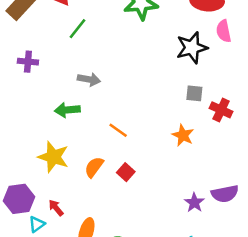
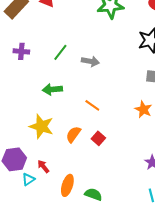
green line: (77, 29) -> (60, 52), moved
gray arrow: (89, 79) -> (90, 61), moved

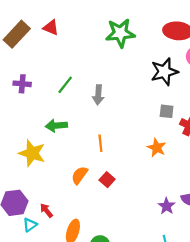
gray arrow: (90, 61) -> (98, 95), turned 84
orange line: (92, 105) -> (100, 143), turned 49
yellow star: (41, 126) -> (32, 153), moved

